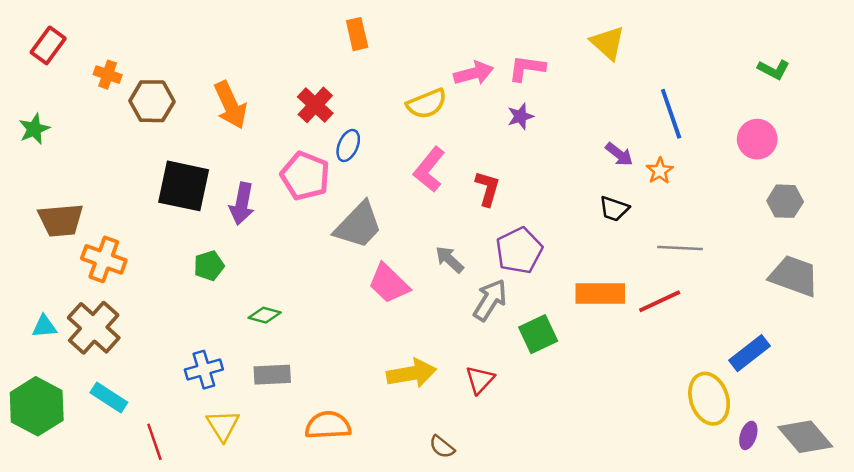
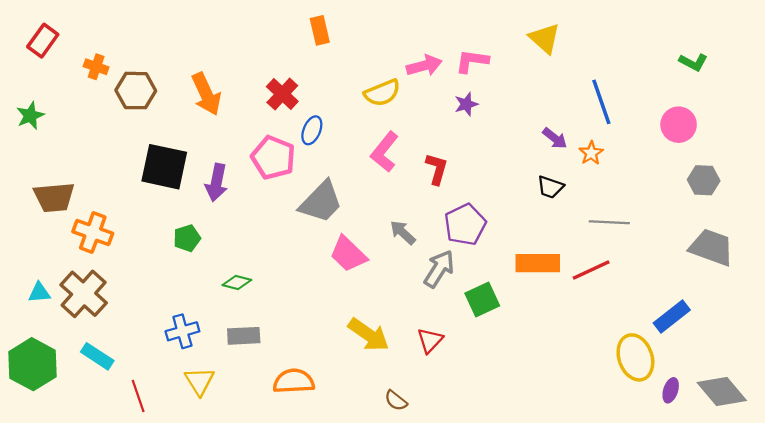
yellow arrow: (412, 373) -> (369, 335), turned 45

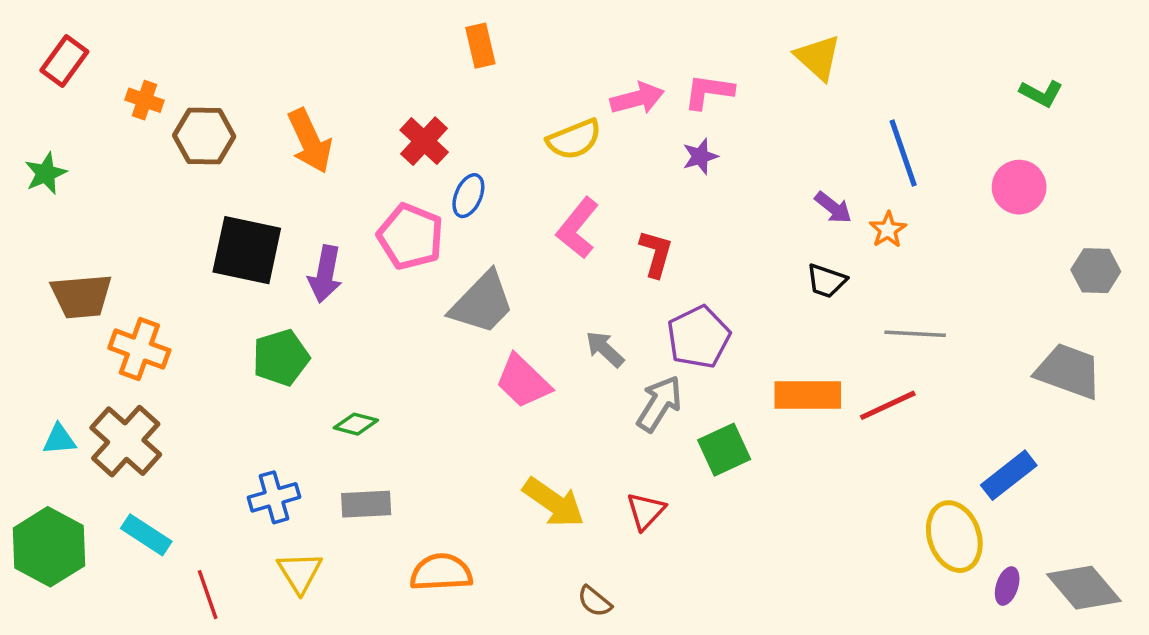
gray hexagon: (704, 180) -> (1096, 271), moved
green pentagon: (187, 238) -> (281, 358), size x1.4

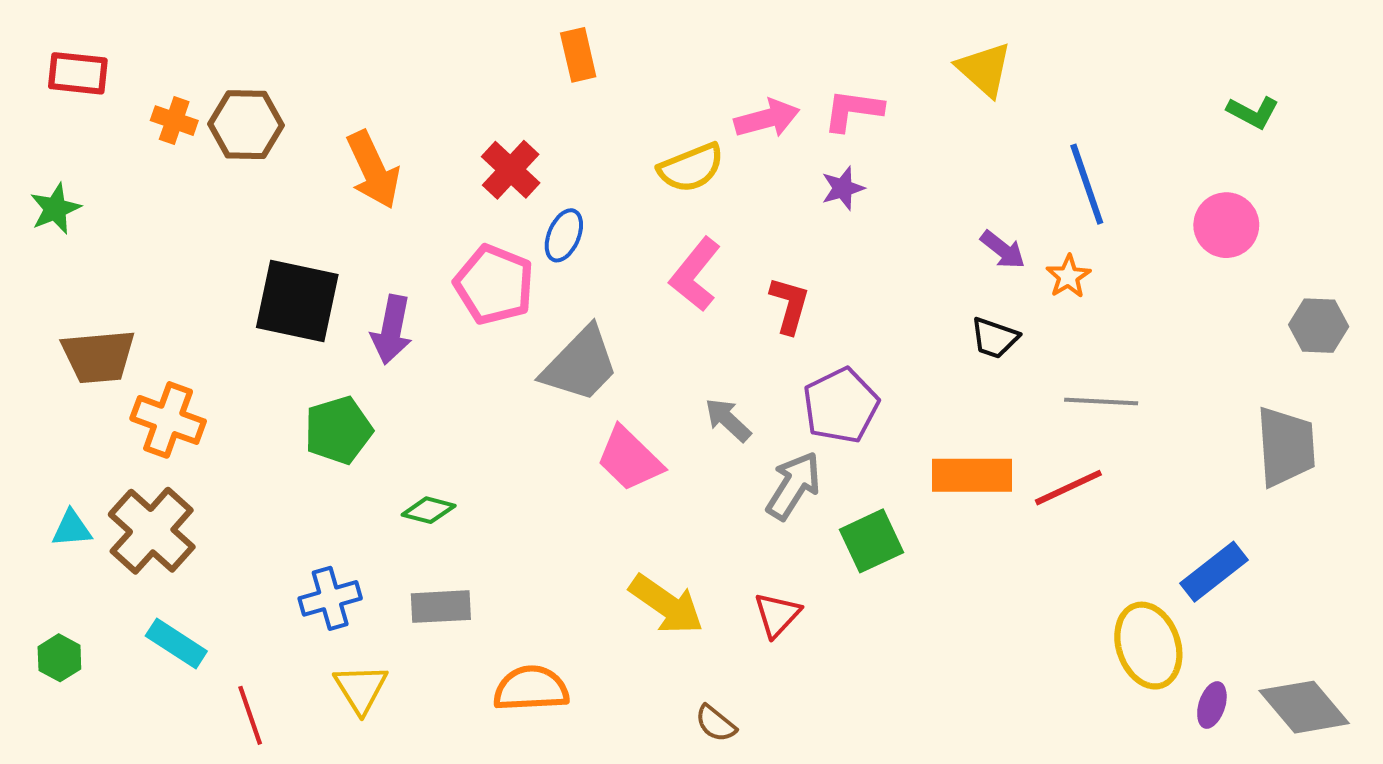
red rectangle: (64, 61) -> (78, 73), turned 60
brown hexagon: (204, 136) -> (246, 125), moved
gray trapezoid: (1068, 371) -> (1286, 447), turned 66
green hexagon: (49, 547) -> (59, 658), size x0.5

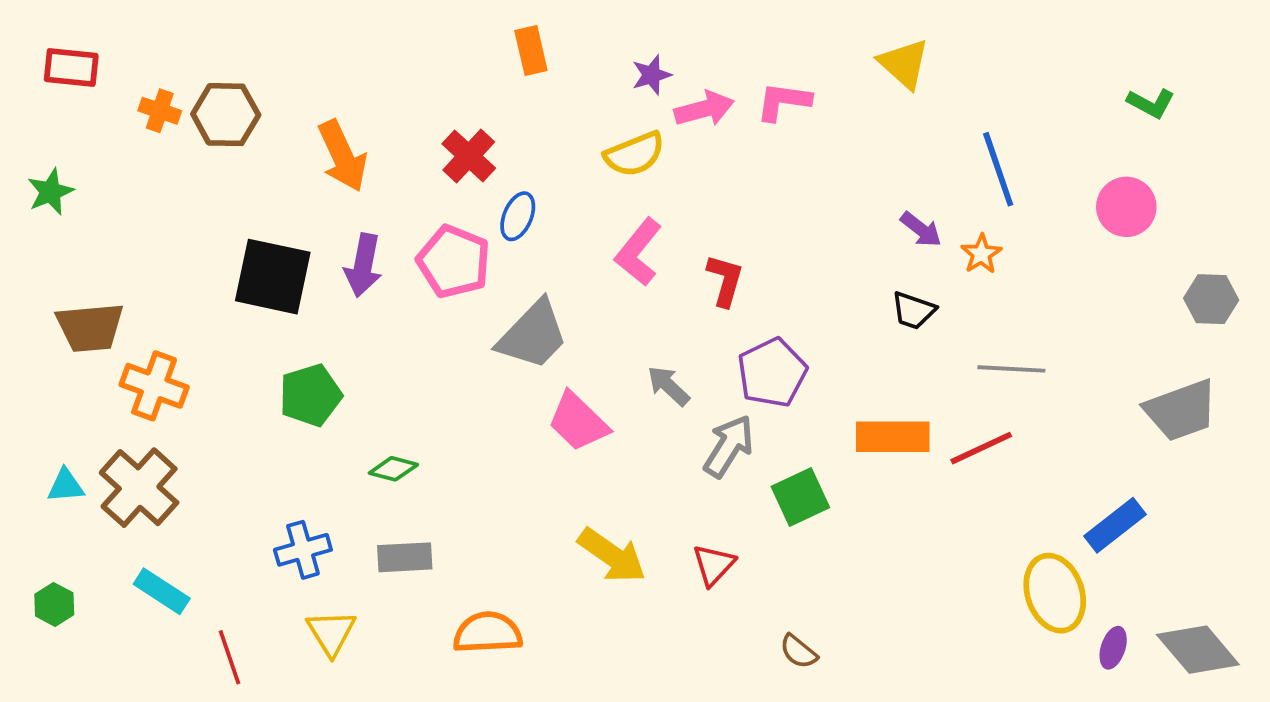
purple star: (843, 188) -> (652, 75), moved
purple arrow: (392, 330) -> (363, 265), moved
gray trapezoid: (1286, 447) -> (1181, 410), turned 74
brown semicircle: (716, 723) -> (798, 652), moved

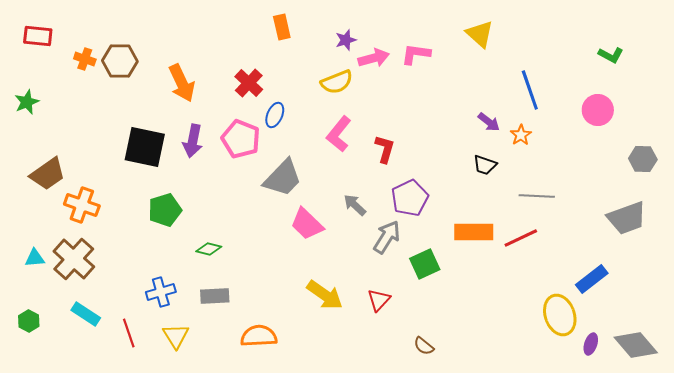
brown trapezoid: (90, 327) -> (48, 174), turned -30
red line: (229, 657) -> (129, 333), moved

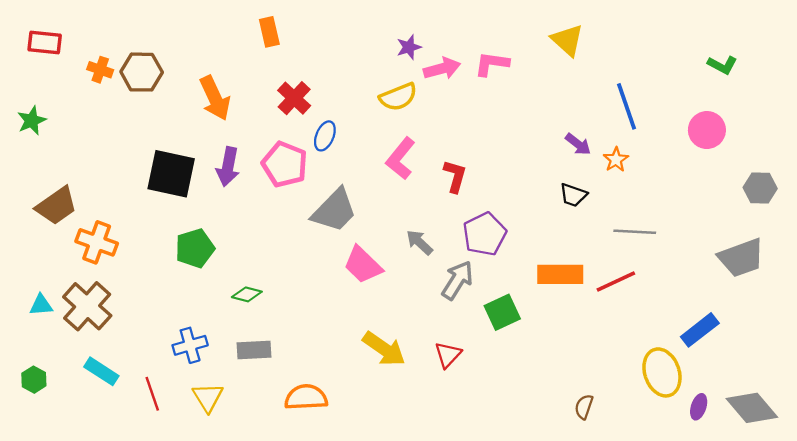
orange rectangle: (282, 27) -> (269, 32), moved
brown semicircle: (424, 346) -> (584, 407), moved, turned 70

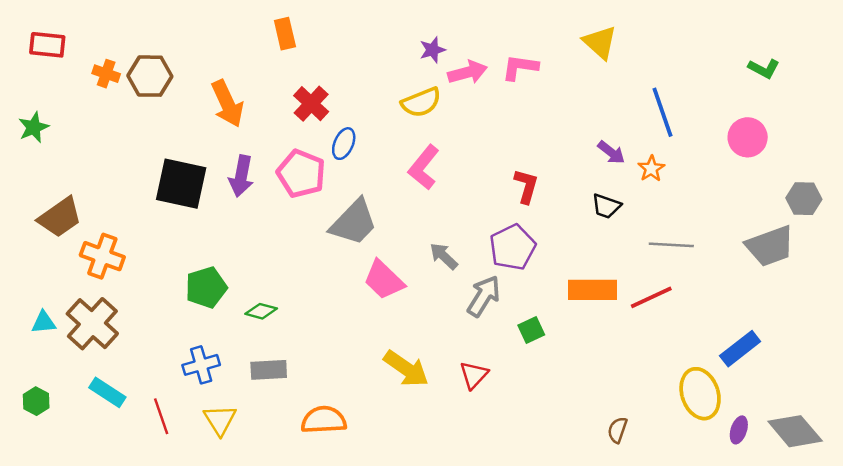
red L-shape: (455, 176) -> (526, 186), moved
green pentagon: (195, 248) -> (206, 287), moved
gray trapezoid: (741, 258) -> (770, 246), moved
green square: (502, 312) -> (531, 330), size x0.7

